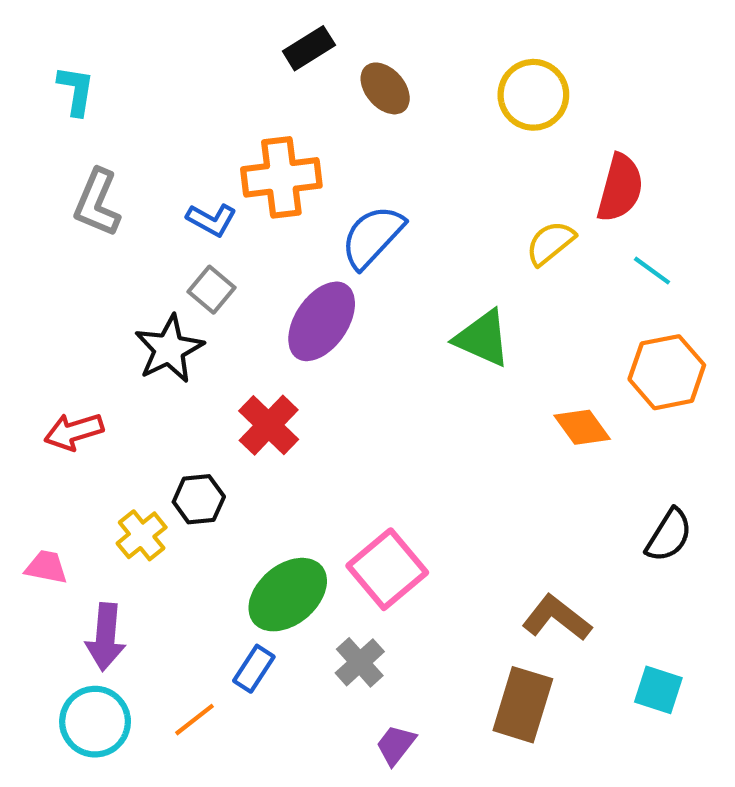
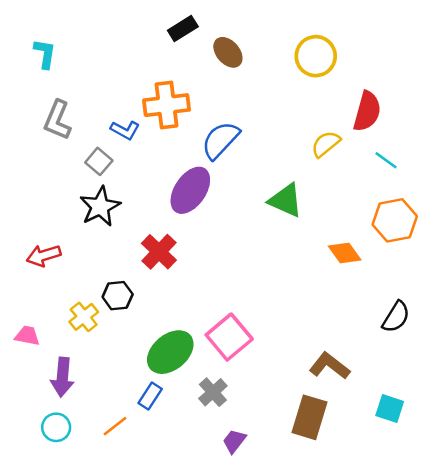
gray square: (211, 290) -> (99, 161), moved
cyan circle: (95, 722) -> (56, 427), size x0.7

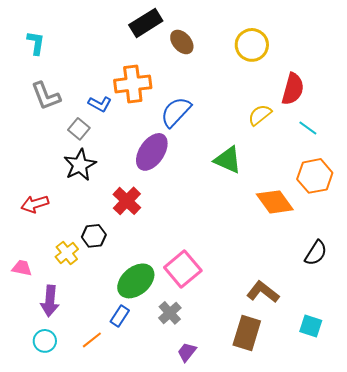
black rectangle: (183, 29) -> (146, 23), size x1.4
gray L-shape: (57, 120) -> (46, 96), turned -44
orange diamond: (345, 253) -> (275, 202), size x1.4

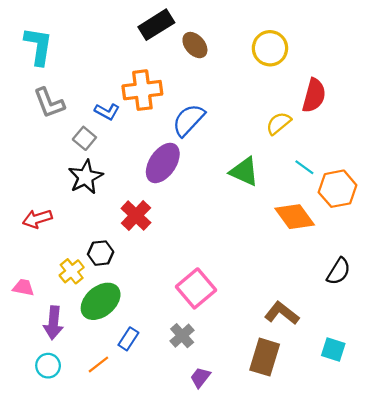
cyan L-shape: (36, 43) -> (38, 46), size x1.5
cyan line: (308, 128) -> (304, 167), moved
green ellipse: (136, 281) -> (101, 301), moved

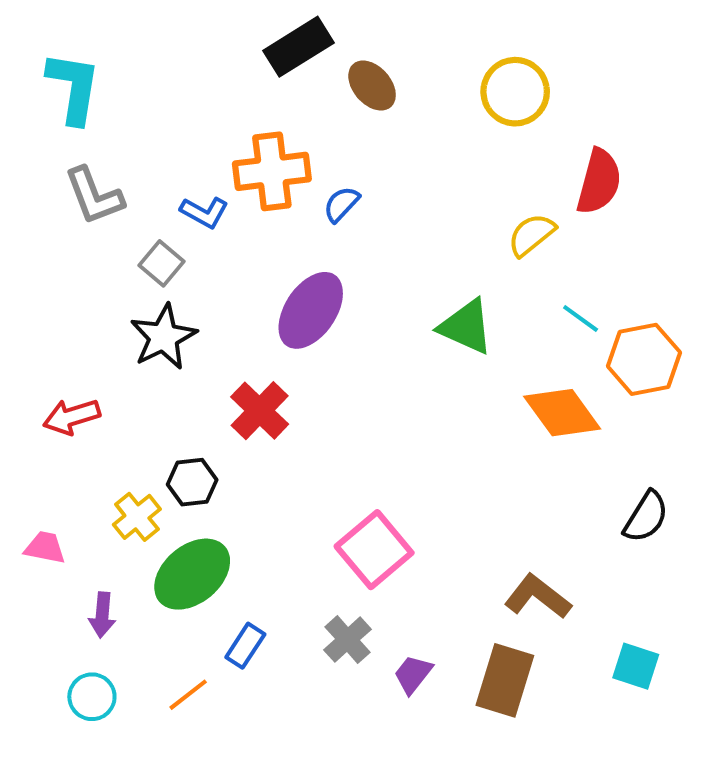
blue semicircle: (188, 120) -> (341, 204), moved, size x0.6
purple arrow: (53, 323) -> (102, 615), size x0.7
purple trapezoid: (200, 377) -> (413, 674), moved

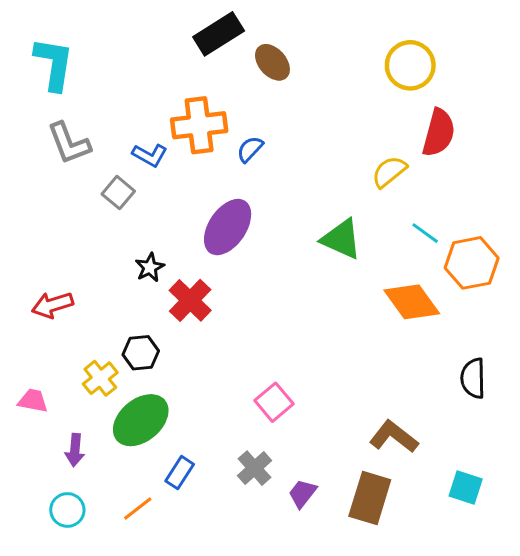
yellow circle: (515, 92) -> (410, 65), moved
black star: (164, 337) -> (150, 267), moved, size x0.6
black semicircle: (646, 517) -> (473, 378), turned 147
pink square: (374, 550) -> (274, 402), size x0.7

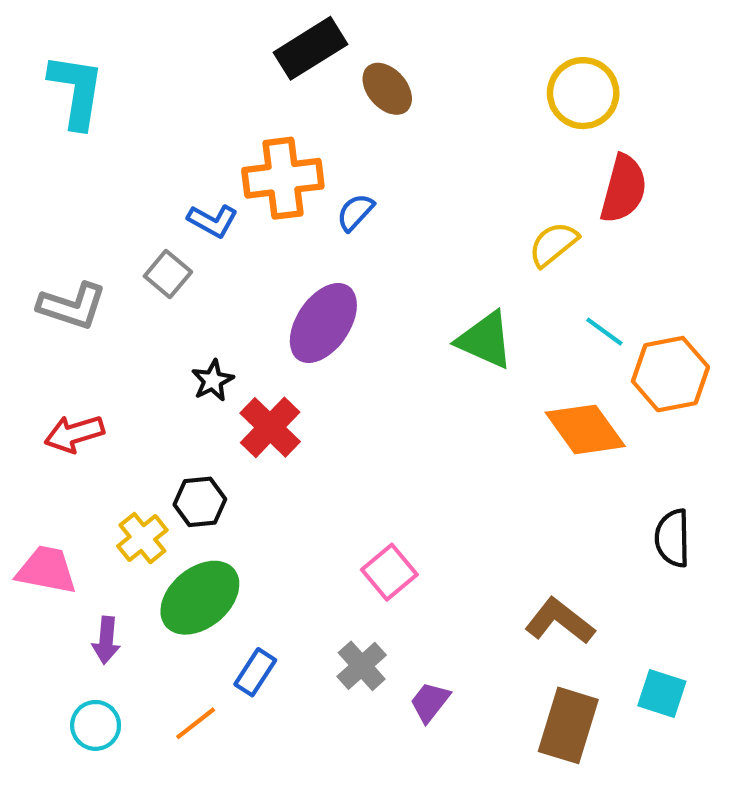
gray L-shape: (69, 143) -> (72, 306), moved, turned -51
pink trapezoid: (33, 401) -> (47, 570), size x1.4
brown rectangle: (370, 498) -> (568, 725), moved

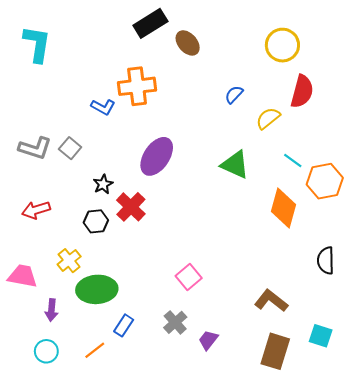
blue semicircle: (355, 212) -> (234, 95), moved
gray square: (168, 274) -> (70, 148), moved
orange diamond: (585, 429) -> (283, 208), turned 51
black hexagon: (200, 502) -> (96, 221), moved
green ellipse: (200, 598) -> (97, 289), turned 36

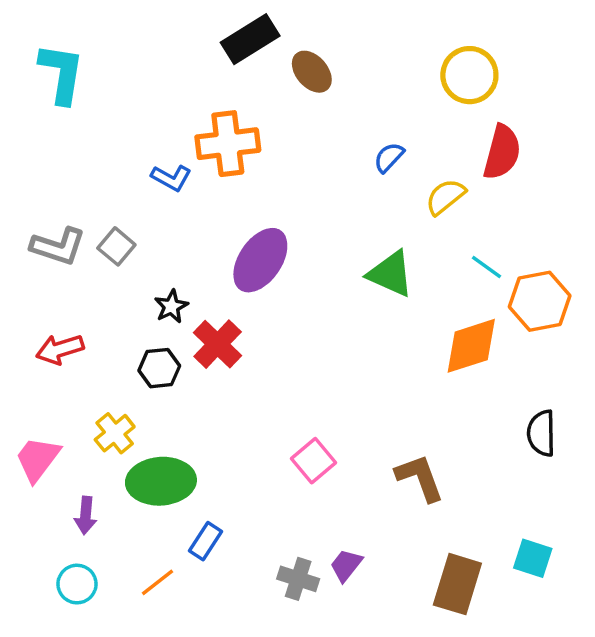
orange diamond: (283, 208) -> (471, 346), turned 57
pink trapezoid: (23, 276) -> (38, 459), turned -64
brown L-shape: (271, 301) -> (420, 478), moved, turned 32
gray cross: (175, 322) -> (298, 579), moved, turned -30

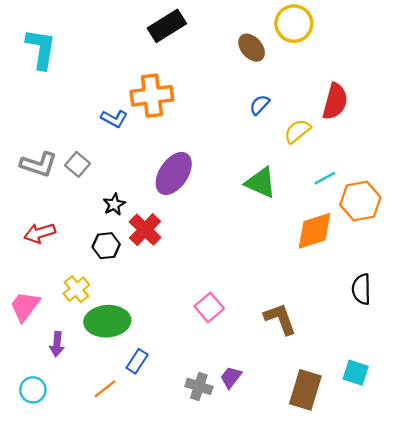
brown ellipse: (312, 72) -> (252, 48), moved
yellow circle: (469, 75) -> (294, 24), moved
cyan line: (487, 267) -> (325, 178), turned -65
cyan circle: (77, 584) -> (33, 390), moved

